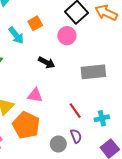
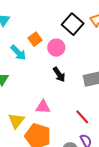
pink circle: (67, 36) -> (56, 48), moved
black arrow: (47, 62) -> (59, 74), moved, turned 35

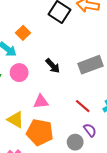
pink circle: (56, 48) -> (19, 73), moved
yellow triangle: (16, 121) -> (15, 120), turned -30

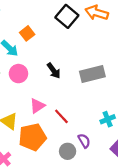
pink triangle: (41, 102) -> (37, 106), turned -35
red line: (83, 106) -> (61, 116), moved
orange pentagon: (40, 132) -> (33, 137), turned -30

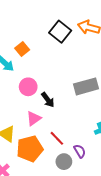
black arrow: (54, 71) -> (48, 100), moved
pink circle: (18, 74) -> (28, 87), moved
red line: (61, 116) -> (57, 138), moved

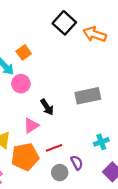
black square: (60, 32) -> (64, 23), moved
pink circle: (28, 87) -> (21, 84), moved
red line: (57, 138) -> (54, 148), turned -70

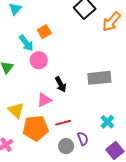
orange arrow: (95, 34) -> (111, 22), turned -75
cyan cross: (101, 142) -> (107, 122), turned -32

